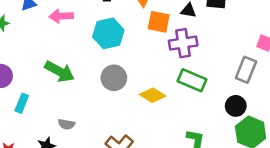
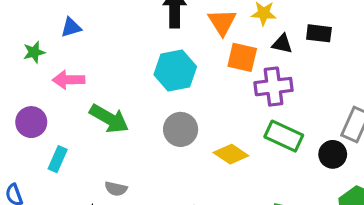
pink arrow: (61, 16) -> (69, 80), moved
black circle: (236, 106) -> (333, 154), moved

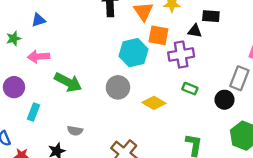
black triangle: (282, 44) -> (195, 31), moved
cyan hexagon: (175, 71) -> (134, 53), moved
green rectangle: (284, 136) -> (190, 89), size x0.6

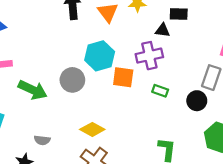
orange square: (158, 35) -> (123, 77), moved
gray circle: (118, 87) -> (72, 80), moved
yellow diamond: (154, 103) -> (92, 129), moved

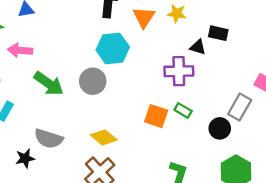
cyan hexagon: (100, 56) -> (113, 49), moved
orange square: (123, 77) -> (156, 116), moved
gray semicircle: (42, 140) -> (49, 139), size x1.6

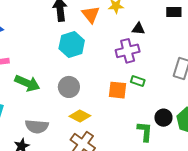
black rectangle: (218, 33) -> (174, 12), moved
gray circle: (93, 81) -> (69, 87), moved
black circle: (220, 128) -> (163, 118), moved

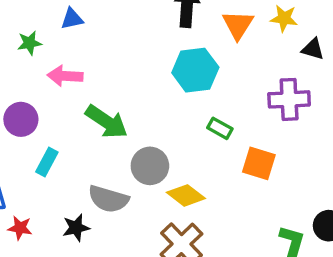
black triangle: (138, 29) -> (313, 49), moved
green rectangle: (138, 81) -> (220, 128), moved
gray circle: (69, 87) -> (150, 166), moved

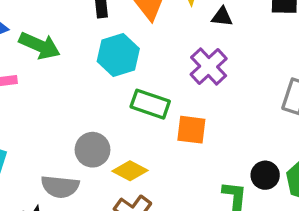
purple cross: (289, 99) -> (209, 67), turned -30
green arrow: (107, 122) -> (40, 46), moved
green rectangle: (220, 128) -> (150, 104), size x1.6

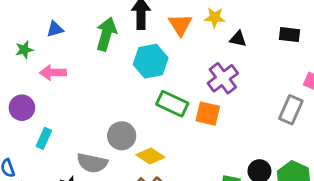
green arrow: (40, 46) -> (106, 34), moved, turned -104
orange square: (191, 130) -> (208, 114), moved

